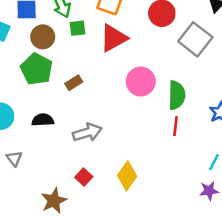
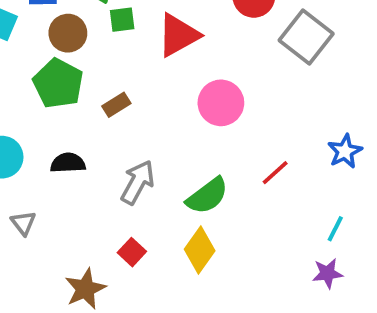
green semicircle: (177, 95) -> (207, 196), moved, turned 52
red line: (175, 126) -> (275, 173), turned 42
gray arrow: (87, 132) -> (138, 182), turned -44

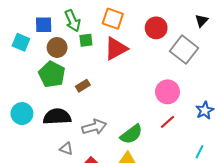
pink circle: (221, 103) -> (167, 92), moved
black semicircle: (68, 163) -> (57, 117), size x1.5
gray arrow: (138, 182) -> (94, 127), turned 45
gray triangle: (23, 223) -> (66, 149), moved, turned -32

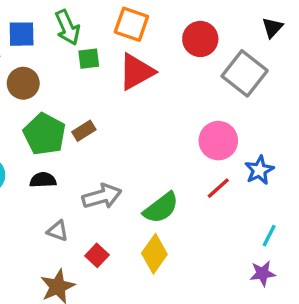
brown circle: (57, 47) -> (23, 83), moved
green pentagon: (52, 74) -> (45, 134), moved
blue star: (205, 110) -> (259, 170), moved
black semicircle: (57, 117) -> (43, 180), size x0.6

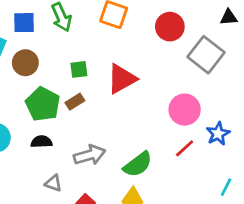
black triangle: (272, 27) -> (229, 17), turned 42
green square: (89, 59) -> (79, 69), moved
red triangle: (136, 72) -> (122, 79), moved

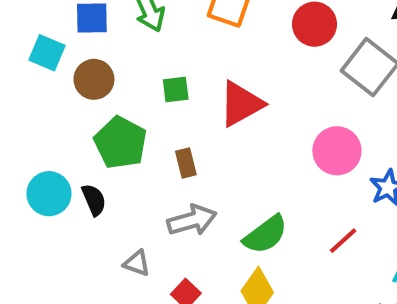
brown rectangle: (75, 102) -> (186, 163), moved, turned -72
black semicircle: (41, 142) -> (94, 200), moved, turned 70
red line: (185, 148) -> (343, 241), moved

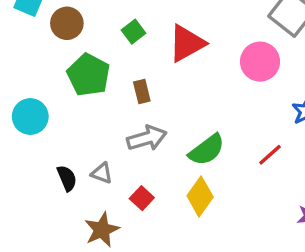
green square: (176, 90) -> (133, 32), turned -30
pink circle: (337, 151) -> (260, 62), moved
black semicircle: (94, 200) -> (67, 178), moved

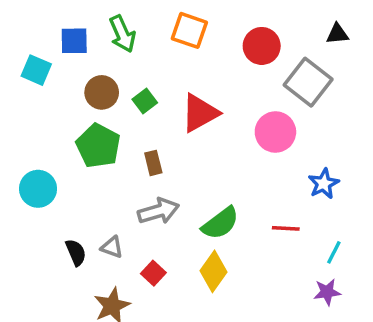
brown circle: (67, 23) -> (102, 92), moved
red line: (270, 155) -> (286, 228), turned 45

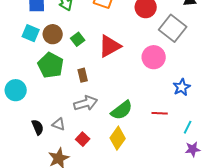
cyan square: (36, 70) -> (31, 33), moved
purple star: (327, 292) -> (193, 149), moved

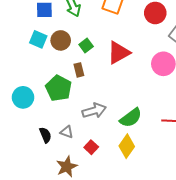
green pentagon: (51, 65) -> (59, 88), moved
brown rectangle: (83, 75) -> (79, 70), moved

